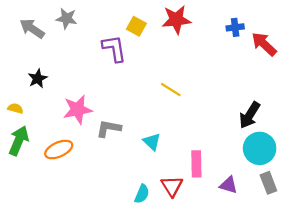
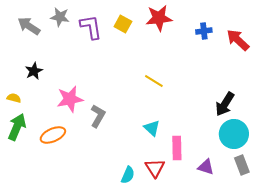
blue cross: (235, 27) -> (204, 31), moved
purple L-shape: (114, 49) -> (91, 27), moved
gray L-shape: (109, 128) -> (98, 116), turned 110
cyan triangle: (152, 142) -> (152, 128), moved

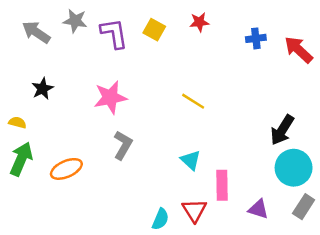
red star: (159, 18) -> (199, 22), size x0.6
pink star: (70, 99) -> (110, 97), moved
gray rectangle: (242, 165) -> (304, 207), turned 54

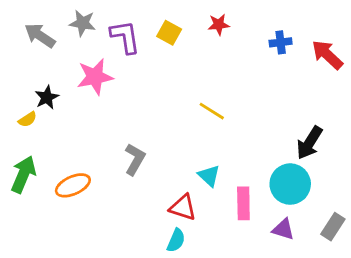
pink star: (110, 97) -> (95, 77), moved
yellow semicircle: (17, 123) -> (28, 119), moved, turned 132
cyan circle: (294, 168) -> (290, 184), moved
red triangle: (194, 210) -> (183, 207), moved, turned -40

